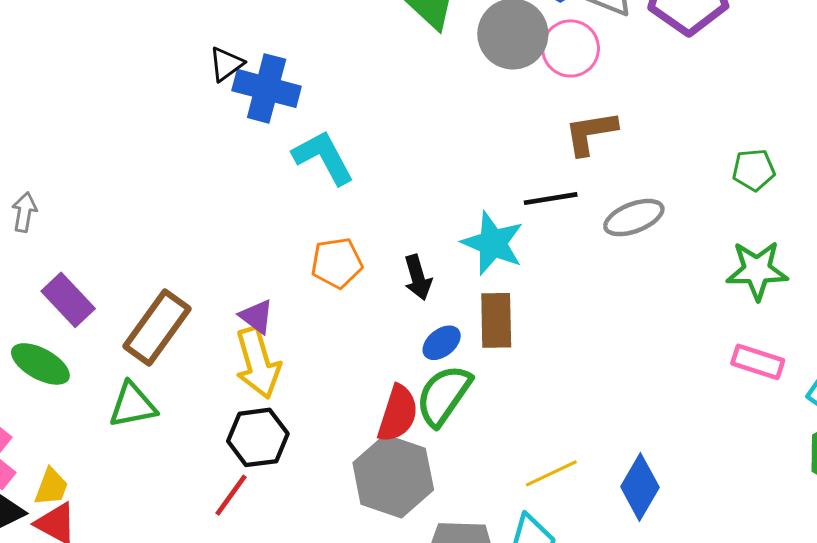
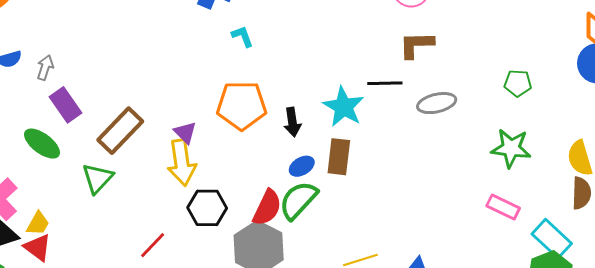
cyan L-shape: (323, 157) -> (243, 36), size x0.6
gray arrow: (24, 212) -> (45, 68), moved
orange pentagon: (337, 263) -> (242, 105), size x1.5
green triangle: (133, 405) -> (98, 178), turned -44
black hexagon: (258, 437) -> (207, 208), moved

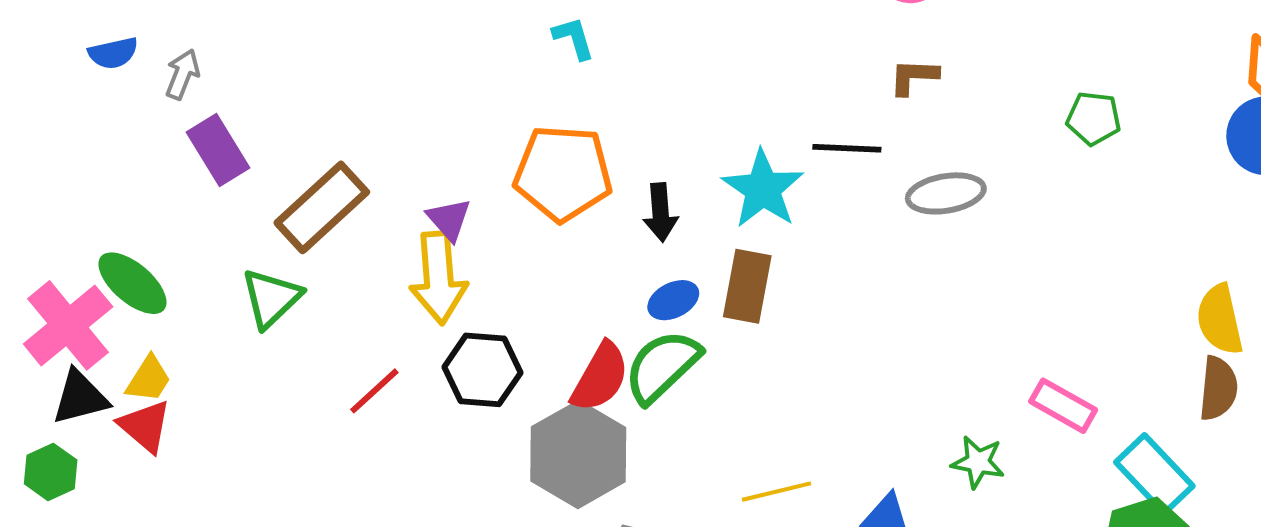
brown L-shape: (416, 45) -> (914, 77), size x0.7
green pentagon: (518, 83) -> (1094, 118), moved
green ellipse: (42, 144) -> (132, 283), moved
green star: (511, 148) -> (978, 462), moved, size x0.7
red line: (153, 245) -> (374, 391), moved

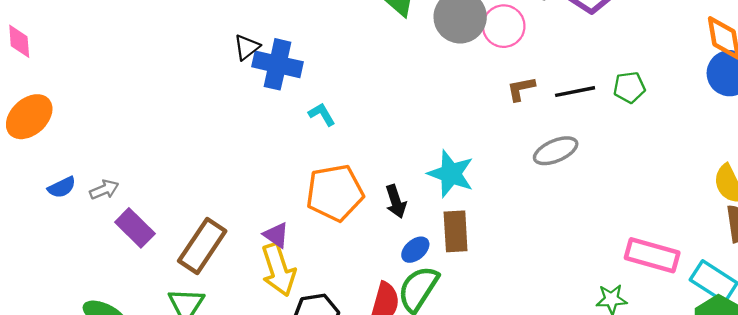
gray arrow: (182, 74) -> (104, 190), turned 60
black line: (847, 148) -> (575, 92), moved
pink rectangle: (1063, 406) -> (652, 255), size x1.4

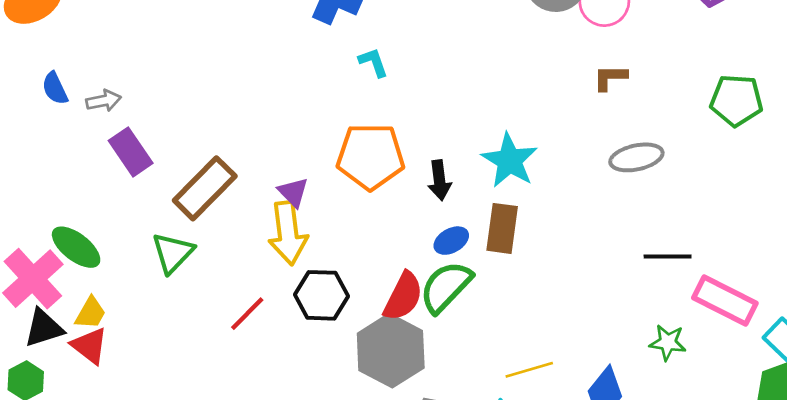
green pentagon: (629, 87) -> (736, 100), size x1.4
black line: (575, 92) -> (668, 257), moved
blue semicircle: (62, 187) -> (55, 88), turned 80

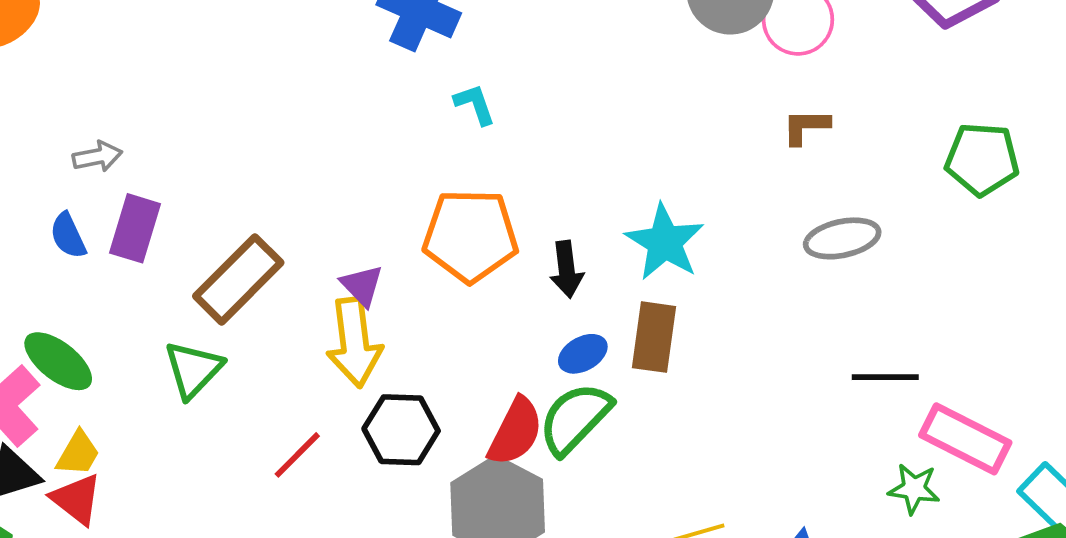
blue semicircle: (55, 88) -> (68, 236), moved
purple rectangle: (131, 152) -> (135, 228), turned 51
green star: (668, 342) -> (914, 489), moved

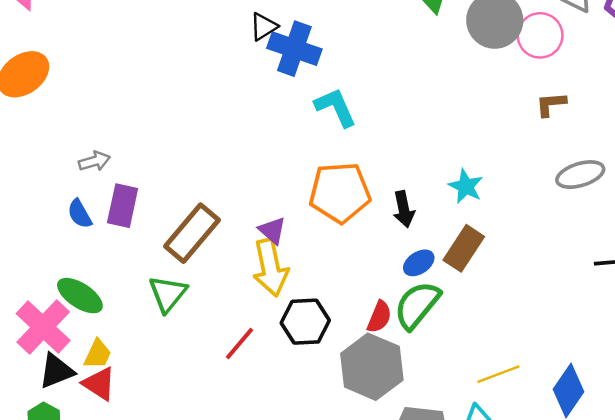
cyan L-shape: (475, 104) -> (336, 107), size x1.5
cyan star: (665, 242) -> (466, 186), size x0.7
brown rectangle: (654, 337) -> (464, 248), turned 30
red semicircle: (515, 432) -> (379, 317), size x0.7

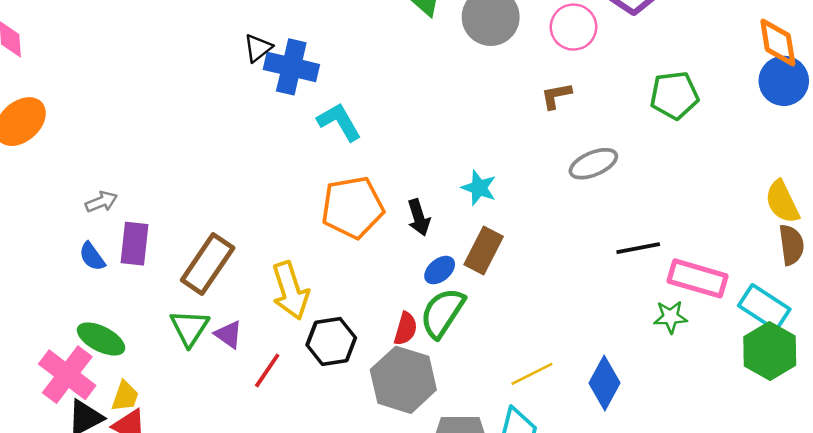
pink circle: (540, 35) -> (573, 27), moved
purple triangle: (272, 230) -> (229, 334), moved

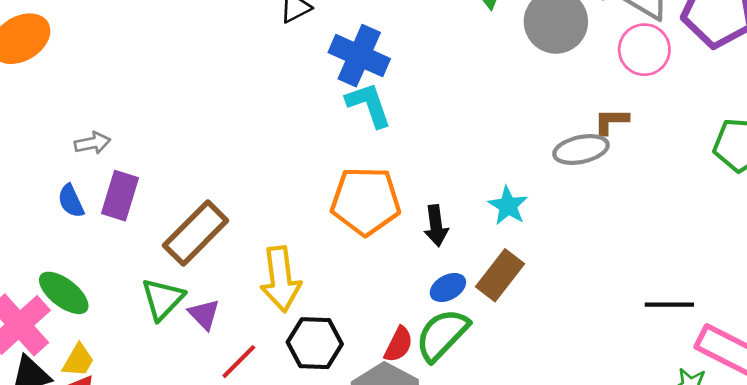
blue cross: (291, 67) -> (359, 56), moved
gray ellipse: (593, 164) -> (581, 149), moved

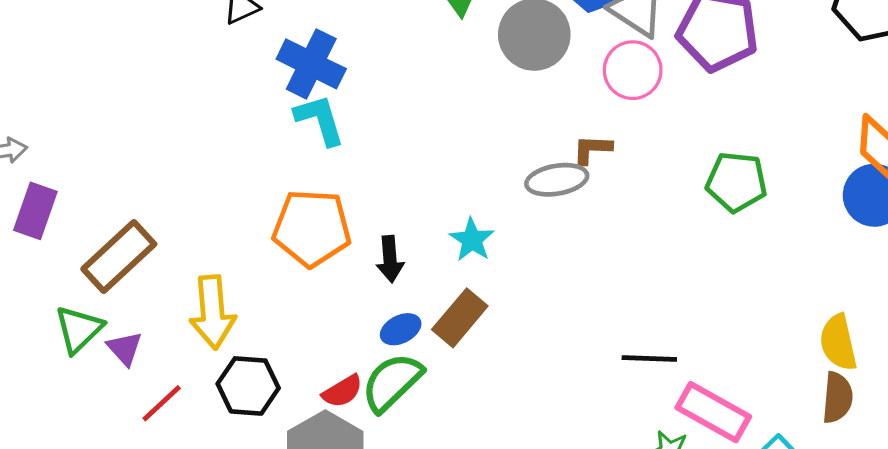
red semicircle: (399, 345) -> (342, 391), turned 30

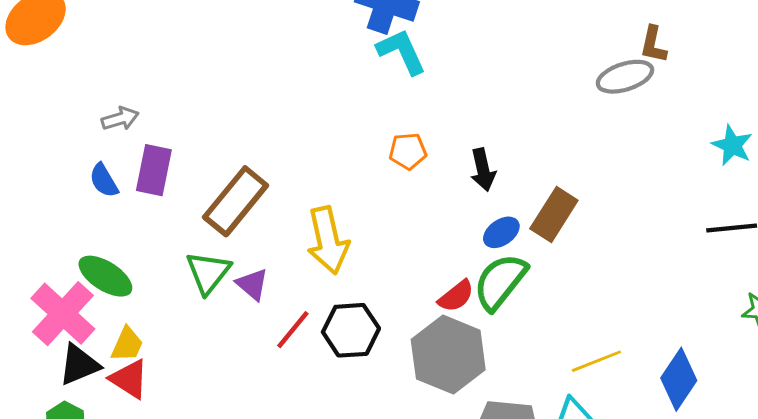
brown L-shape: (592, 149) -> (653, 44), turned -72
orange pentagon: (312, 228) -> (408, 151), size x0.5
cyan star: (472, 240) -> (732, 145), moved
black hexagon: (248, 386) -> (351, 330), moved

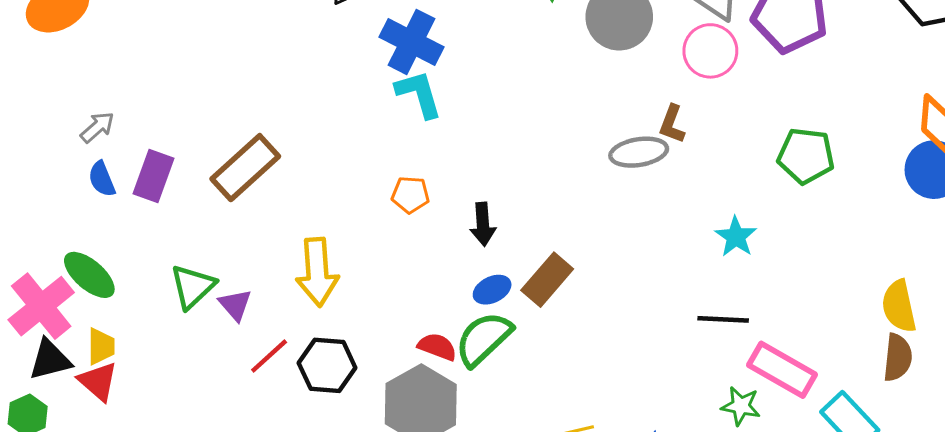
gray arrow: (120, 119) -> (97, 127), moved, turned -33
brown rectangle: (236, 201) -> (245, 168), moved
red semicircle: (456, 296) -> (437, 347), turned -129
yellow trapezoid: (127, 344) -> (101, 346), turned -33

